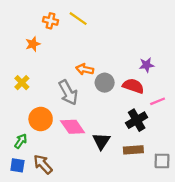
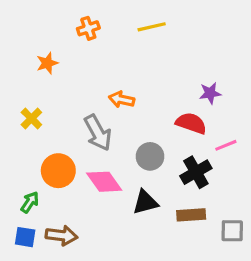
yellow line: (78, 19) -> (152, 27), moved, turned -48
orange cross: (51, 21) -> (88, 28), moved, turned -32
gray circle: (105, 83) -> (150, 156), moved
black triangle: (101, 141) -> (145, 202), turned 42
brown arrow: (43, 164) -> (61, 235), turned 140

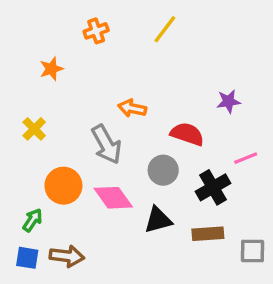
yellow line: (152, 27) -> (165, 29), turned -40
red semicircle: (191, 123) -> (187, 134), moved

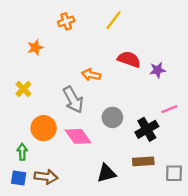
red semicircle: (187, 134) -> (129, 59), moved
green arrow: (32, 220) -> (22, 152), turned -35
black triangle: (158, 220) -> (106, 173), moved

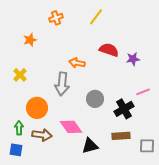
gray arrow: (73, 100) -> (62, 84), turned 35
pink diamond: (78, 136) -> (71, 127), moved
brown arrow: (46, 177) -> (42, 135), moved

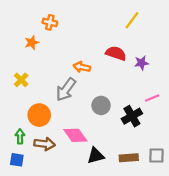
yellow line: (96, 17) -> (132, 20), moved
orange cross: (56, 18) -> (50, 22), moved, turned 32
gray arrow: (62, 84) -> (66, 89), turned 30
brown rectangle: (121, 136) -> (129, 158), moved

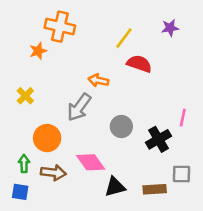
yellow line: (132, 20) -> (124, 38), moved
orange cross: (50, 22) -> (60, 27), size x1.6
purple star: (142, 63) -> (170, 28), moved
pink line: (152, 98) -> (183, 118), turned -56
gray square: (156, 156) -> (182, 174), moved

